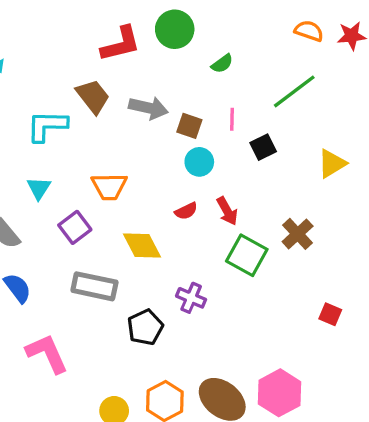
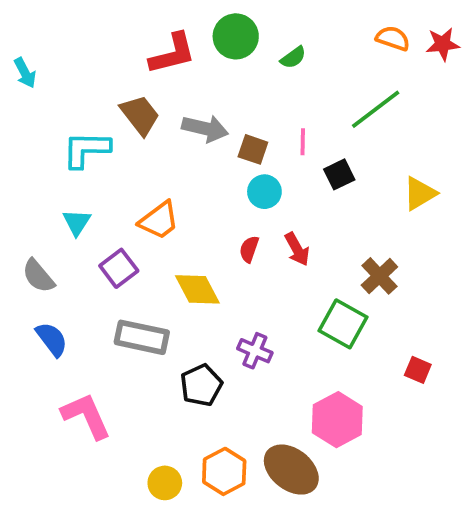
green semicircle: (222, 64) -> (293, 57), moved
orange trapezoid: (109, 186) -> (159, 220), turned -36
red semicircle: (186, 211) -> (249, 249), turned 135
green square: (247, 255) -> (343, 324), moved
pink hexagon: (280, 393) -> (337, 420), moved

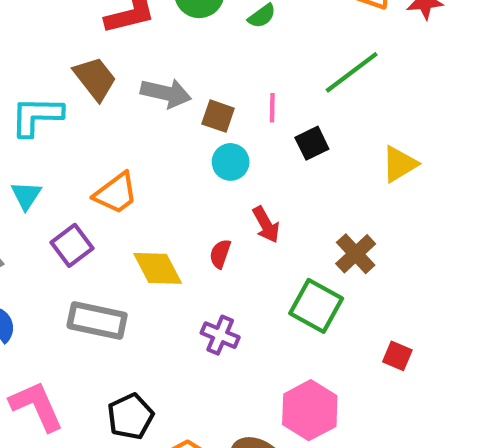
red semicircle: (249, 249) -> (220, 254), moved
black pentagon: (201, 385) -> (130, 416), moved

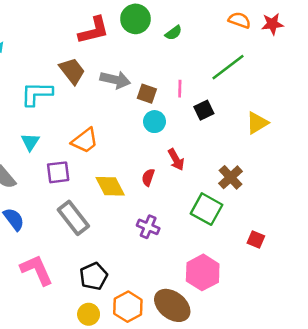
purple square: (72, 245) -> (58, 172), turned 30
gray rectangle: (97, 320) -> (73, 218), turned 40

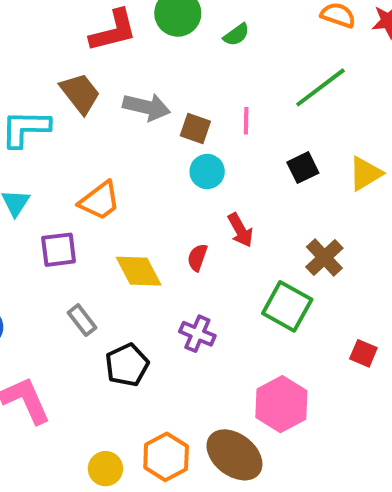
black square: (204, 110) -> (303, 168), moved
gray rectangle: (73, 218) -> (82, 320), size x0.6
black pentagon: (94, 276) -> (127, 365), moved

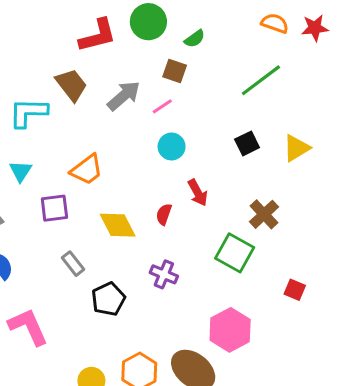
gray arrow: (147, 107) -> (124, 96), turned -54
pink line: (246, 121) -> (162, 106), moved, turned 55
brown square: (195, 128) -> (175, 71), moved

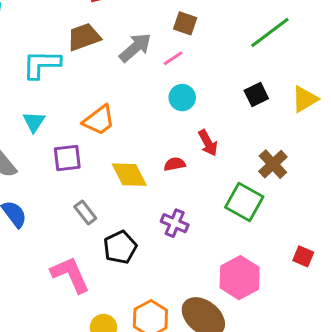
brown trapezoid: (71, 85) -> (84, 37), turned -72
red semicircle: (164, 214) -> (175, 164), turned 60
red square: (295, 290) -> (303, 256), moved
pink L-shape: (28, 327) -> (70, 275), moved

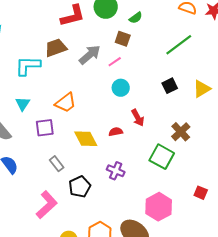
pink L-shape: (70, 275) -> (47, 205), turned 72

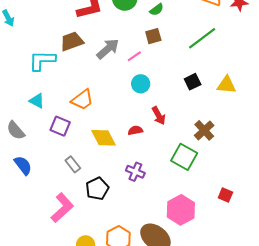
brown square: (123, 39) -> (153, 36), moved, turned -35
yellow triangle: (202, 89) -> (226, 85), turned 36
cyan triangle: (23, 104) -> (37, 101), turned -35
purple square: (45, 128) -> (60, 126), turned 30

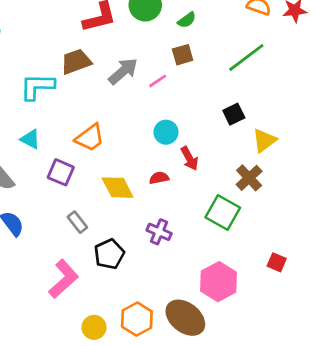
cyan circle: (141, 84) -> (166, 132), moved
yellow triangle: (226, 85) -> (264, 140), moved, turned -42

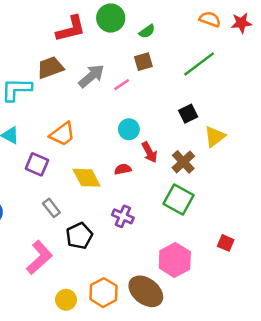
brown cross: (249, 178) -> (183, 162), moved

